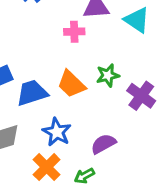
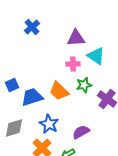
cyan triangle: (137, 20) -> (96, 56), moved
pink cross: (74, 32) -> (73, 64), moved

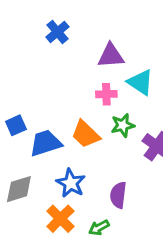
blue cross: (32, 27) -> (57, 32), moved
purple semicircle: (81, 132) -> (118, 195), turned -54

